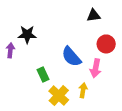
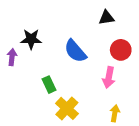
blue semicircle: (71, 57) -> (75, 51), moved
yellow arrow: (83, 90) -> (115, 113), moved

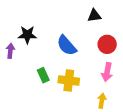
pink arrow: (109, 77) -> (107, 72), moved
yellow cross: (67, 108) -> (69, 81), moved, turned -36

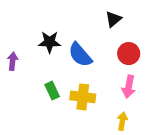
black triangle: (94, 16) -> (113, 19), turned -32
black star: (27, 35) -> (50, 42), moved

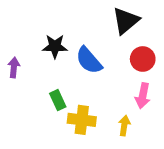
black triangle: (113, 19) -> (126, 21), size x1.5
yellow cross: (83, 97) -> (82, 120), moved
yellow arrow: (122, 121) -> (124, 126), moved

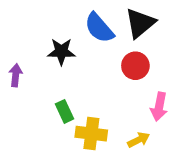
red circle: (143, 59) -> (135, 66), moved
blue semicircle: (89, 60) -> (99, 28), moved
yellow arrow: (124, 126) -> (139, 140), turned 54

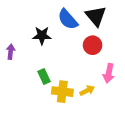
black triangle: (140, 23) -> (96, 16), turned -30
yellow arrow: (139, 140) -> (87, 90), moved

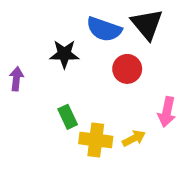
blue semicircle: (68, 19) -> (104, 29), turned -30
red circle: (93, 45) -> (127, 69), moved

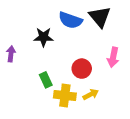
red circle: (127, 69) -> (82, 69), moved
pink arrow: (167, 112) -> (113, 57), moved

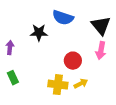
black triangle: (100, 17) -> (101, 26), moved
green rectangle: (46, 80) -> (13, 78), moved

